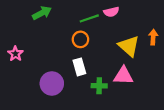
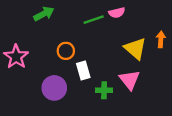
orange circle: (80, 39) -> (66, 51), moved
pink star: (15, 54) -> (16, 57), size x1.5
pink triangle: (123, 76) -> (130, 80), turned 50

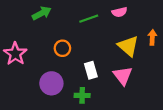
pink semicircle: (117, 13) -> (119, 12), moved
white rectangle: (83, 71) -> (91, 70), moved
green cross: (104, 90) -> (82, 95), moved

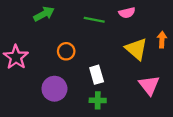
green line: (89, 19) -> (94, 20), turned 30
pink triangle: (123, 76) -> (149, 85), moved
green cross: (82, 95) -> (98, 100), moved

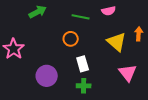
orange circle: (66, 51) -> (71, 39), moved

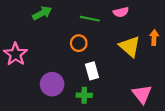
pink triangle: (128, 73) -> (142, 94), moved
green cross: (84, 86) -> (84, 95), moved

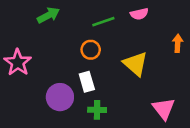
green line: (90, 19) -> (103, 22), turned -30
yellow triangle: (130, 46) -> (135, 64), moved
white rectangle: (92, 71) -> (87, 82), moved

